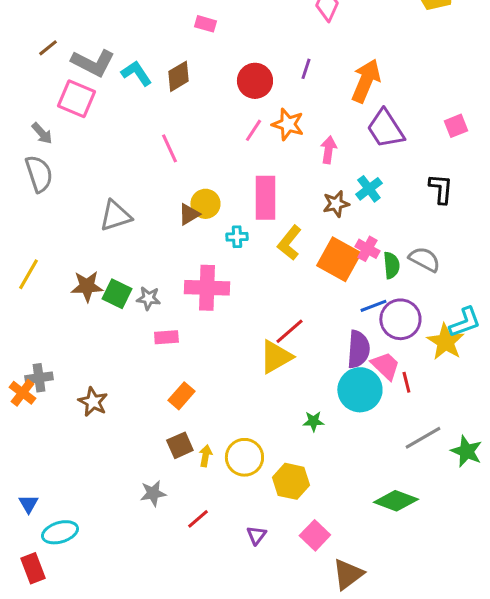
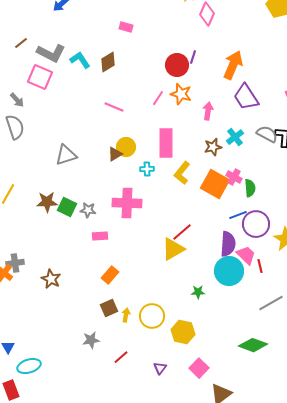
red circle: (255, 81) -> (177, 65), moved
pink line: (169, 148) -> (114, 107), moved, turned -42
gray semicircle: (424, 259) -> (267, 134), moved

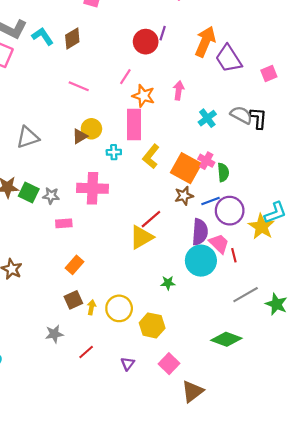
orange star: (181, 94) -> (144, 96), moved
purple trapezoid: (246, 97) -> (229, 59), moved
brown star: (213, 147) -> (184, 196), moved

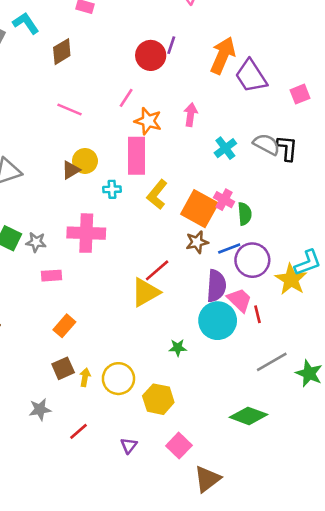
cyan L-shape: (43, 36) -> (26, 23), moved

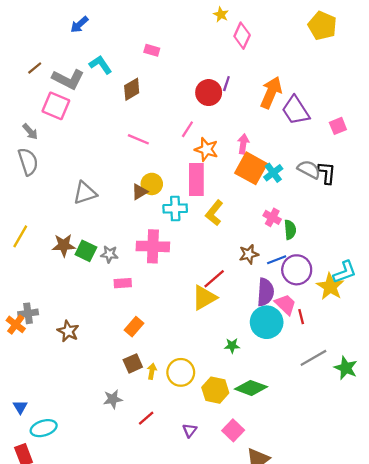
cyan cross: (112, 189) -> (175, 208), size x1.5
orange square: (200, 209) -> (251, 168), moved
green diamond: (248, 416) -> (251, 388), moved

